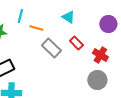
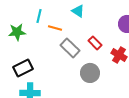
cyan triangle: (68, 17) -> (78, 11), moved
gray circle: (97, 80) -> (90, 73), moved

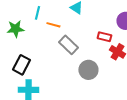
red rectangle: (95, 43) -> (104, 37), moved, turned -32
black rectangle: (23, 68) -> (21, 65), turned -36

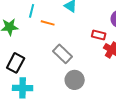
gray rectangle: (68, 45) -> (63, 54), moved
gray circle: (88, 70) -> (75, 80), moved

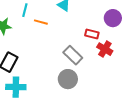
gray rectangle: (63, 54) -> (73, 55), moved

